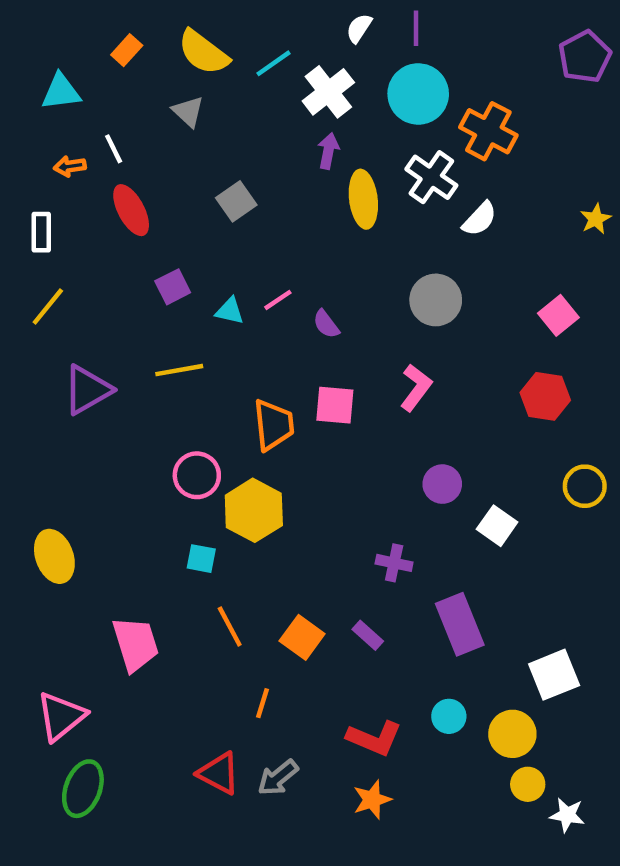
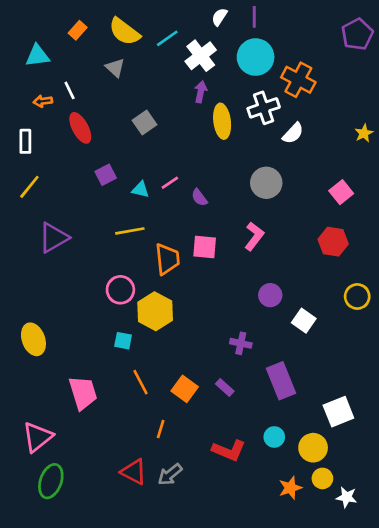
white cross: (431, 177) -> (264, 108), turned 36
yellow line: (179, 370) -> (130, 231), moved
orange star: (372, 800) -> (290, 488), moved

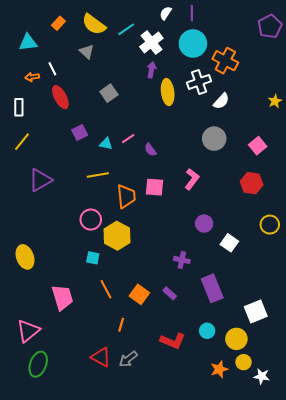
gray circle: (266, 183) -> (214, 139), moved

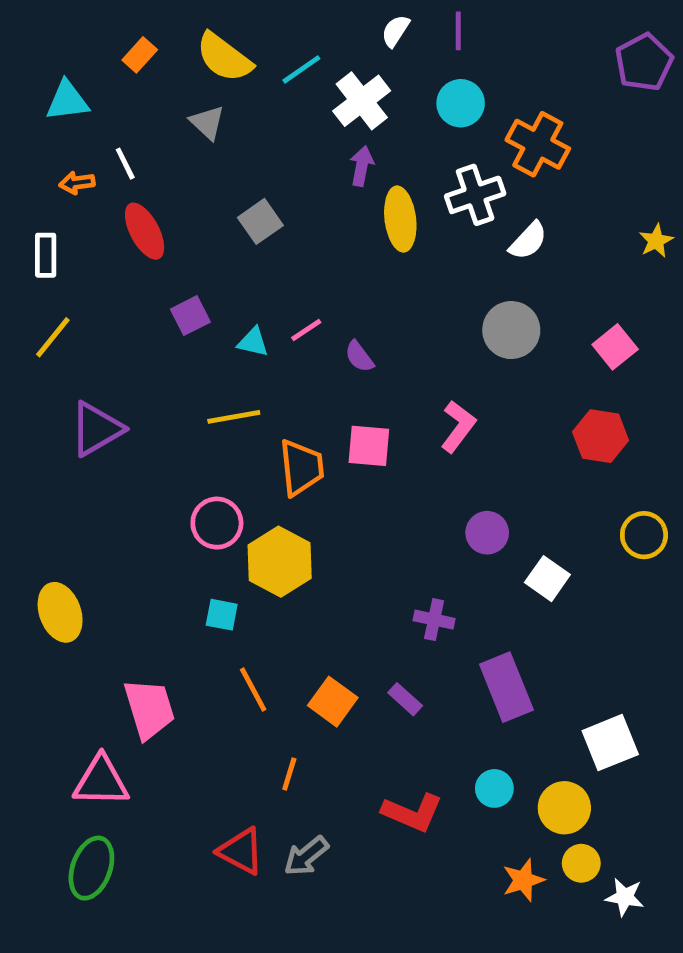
cyan circle: (193, 43) -> (461, 103), size x0.7
pink triangle: (28, 331) -> (101, 781), moved, turned 40

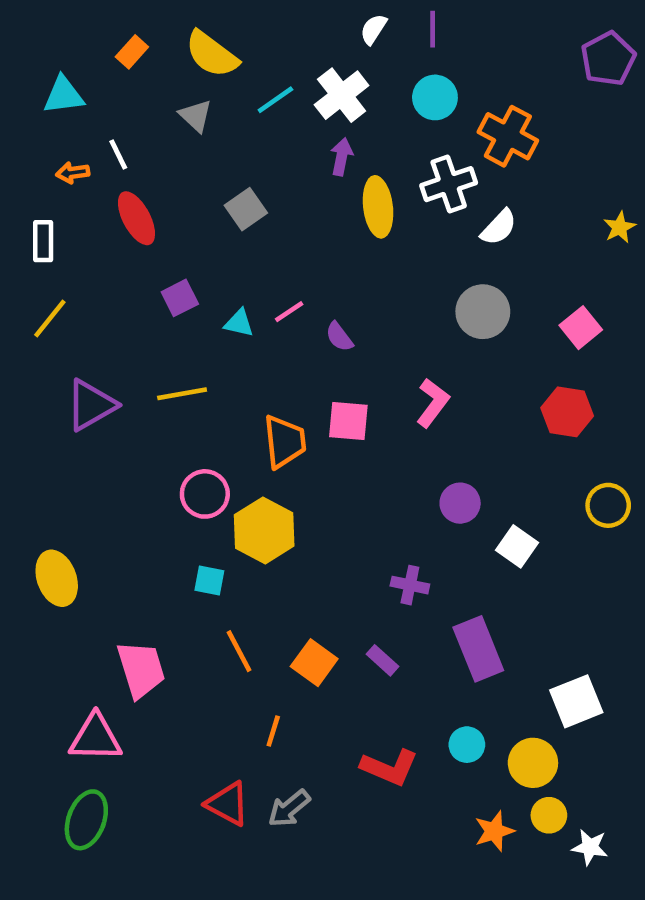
cyan line: (301, 69) -> (275, 100), moved
yellow line: (234, 417) -> (182, 394), moved

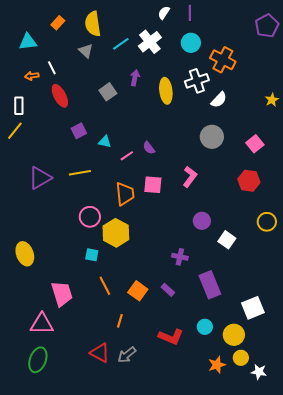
yellow semicircle: (212, 54) -> (93, 24), turned 45
purple arrow: (342, 157) -> (135, 78), moved
pink line: (289, 312) -> (127, 156), moved
yellow line: (50, 318) -> (15, 131), moved

